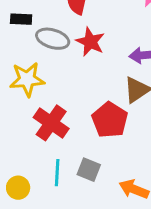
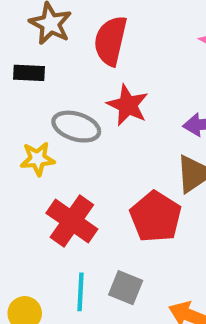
gray ellipse: (53, 39) -> (76, 127), moved
yellow star: (27, 79) -> (38, 159), size x0.7

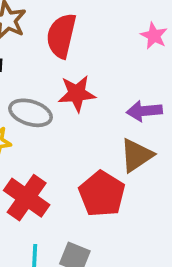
red star: (128, 105) -> (77, 94), turned -30

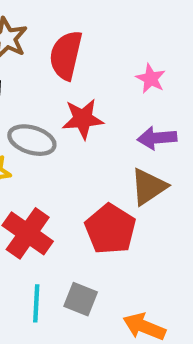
pink star: (154, 36) -> (151, 79), moved

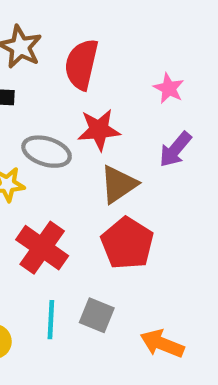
purple arrow: (157, 138) -> (175, 149), turned -45
brown triangle: (149, 187) -> (119, 184), moved

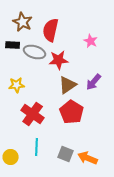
purple arrow: (175, 149) -> (94, 82), moved
gray ellipse: (47, 152) -> (35, 52), moved
gray square: (97, 315) -> (66, 154), moved

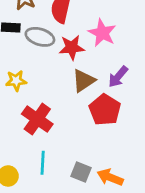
pink star: (91, 41) -> (102, 33), moved, size x1.5
red pentagon: (72, 112) -> (105, 110), moved

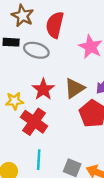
red star: (72, 47) -> (43, 89), moved, turned -30
yellow star: (16, 81) -> (14, 101), moved

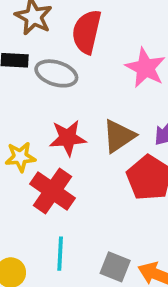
red star: (43, 89) -> (68, 138), turned 30

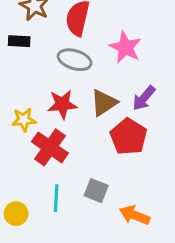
gray ellipse: (56, 73) -> (75, 60), moved
gray square: (115, 267) -> (96, 191), moved

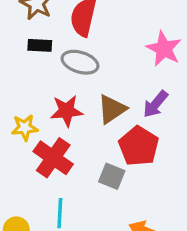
black rectangle: (19, 41) -> (40, 45), moved
pink star: (125, 47) -> (164, 49), moved
gray square: (96, 191) -> (112, 176), moved

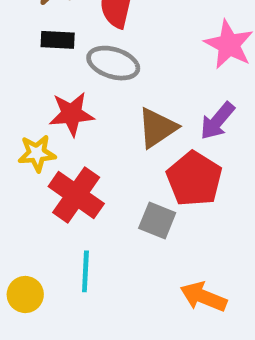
red star: (67, 111) -> (72, 114), moved

